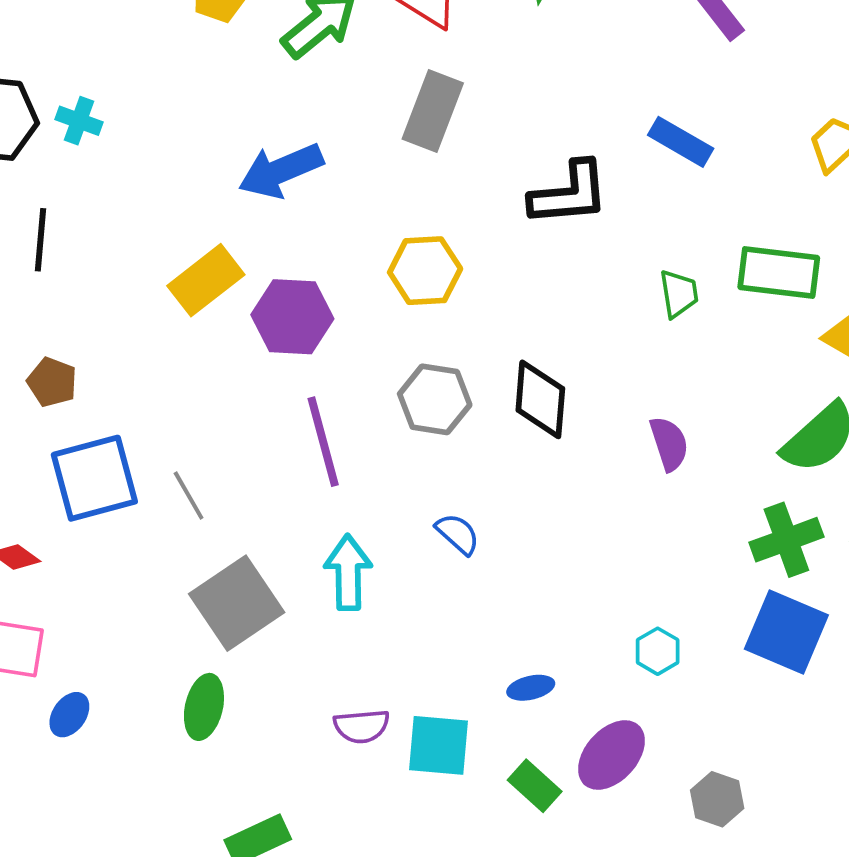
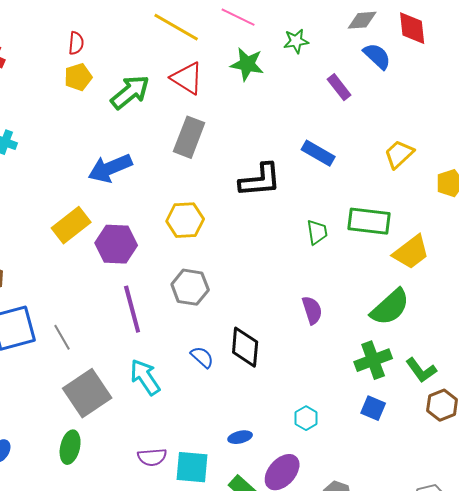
black diamond: (540, 399) -> (245, 347), moved
cyan arrow: (348, 572) -> (145, 377), turned -33
blue square: (786, 632) -> (373, 408), size x0.6

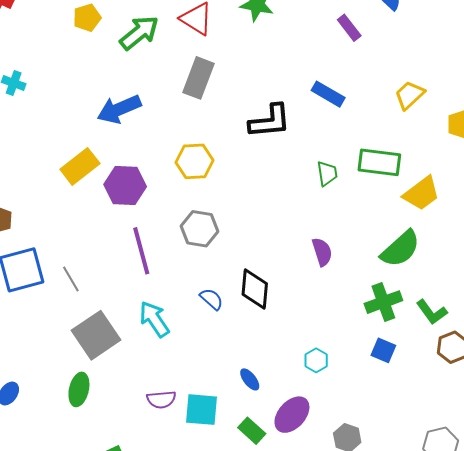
blue ellipse: (240, 437) -> (250, 379), turned 65

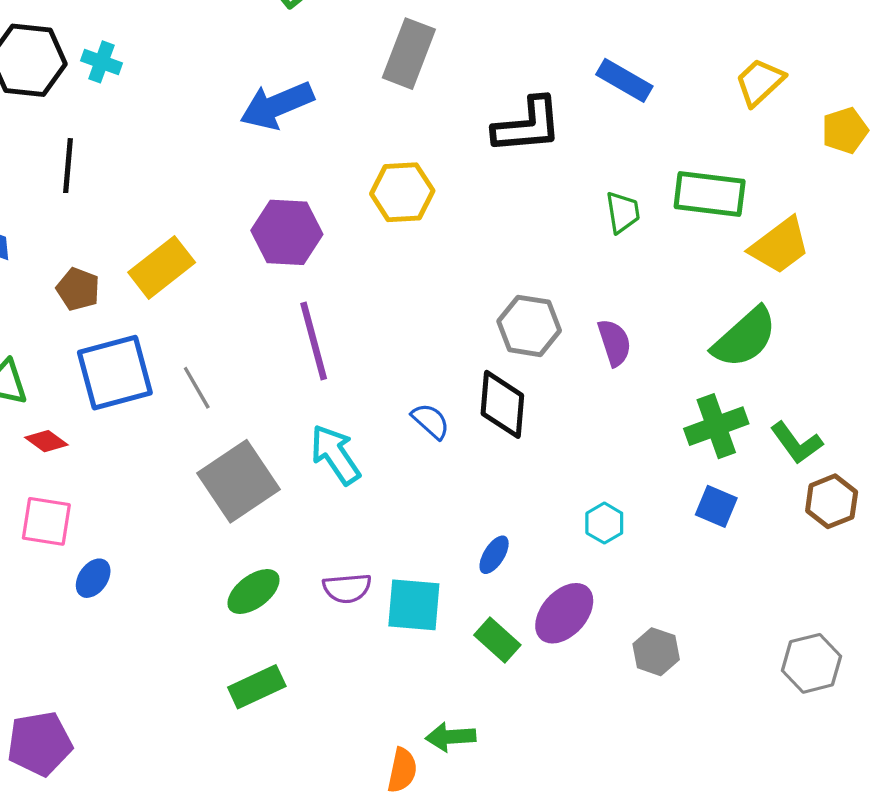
yellow rectangle: (80, 166) -> (162, 267), moved
gray hexagon: (200, 229) -> (529, 326), moved
blue ellipse: (250, 379) -> (494, 555), turned 70
green ellipse: (79, 389) -> (254, 592), moved, turned 40

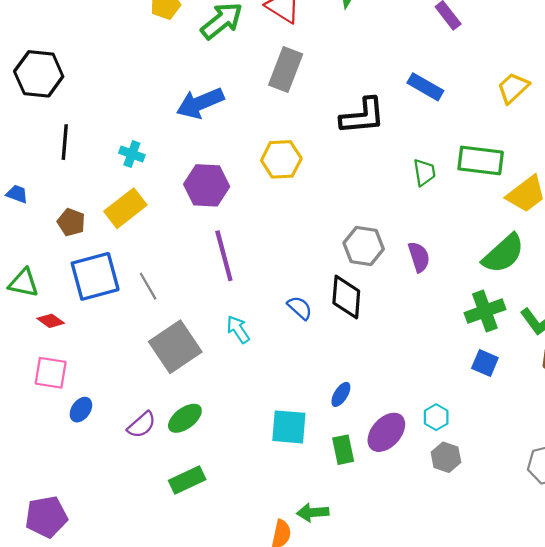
cyan cross: (101, 62) -> (132, 154), moved
cyan arrow: (335, 455) -> (238, 329), size x0.7
cyan hexagon: (604, 523) -> (436, 417), moved
purple semicircle: (347, 588) -> (142, 425), moved, turned -36
green rectangle: (497, 640) -> (343, 450), turned 36

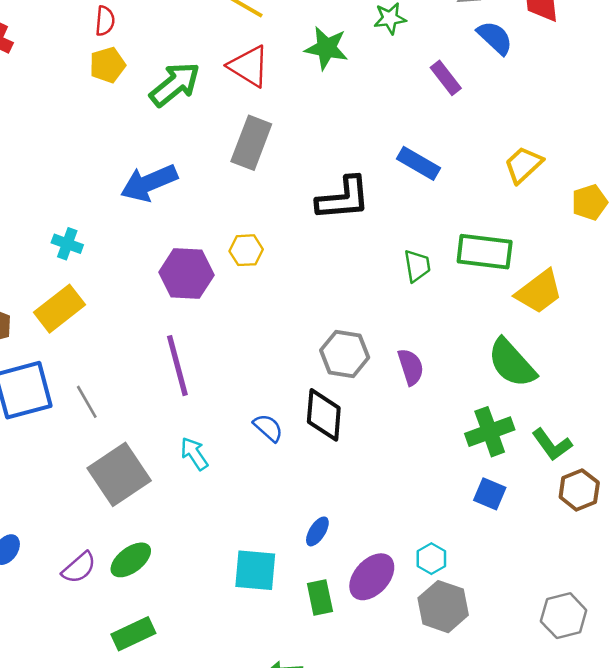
yellow hexagon: (281, 159) -> (246, 250), size x0.7
purple hexagon: (207, 185) -> (187, 274), moved
green semicircle: (503, 254) -> (512, 363), turned 90
gray hexagon: (446, 457) -> (443, 607), size x1.4

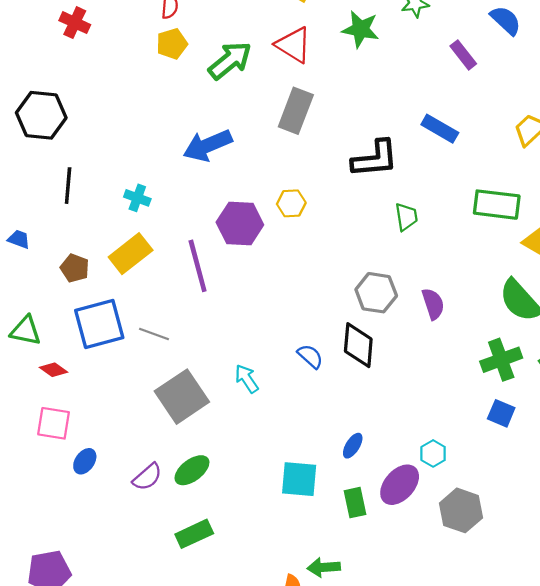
green trapezoid: (417, 266) -> (406, 217), moved
purple line: (177, 366) -> (198, 266), moved
gray line: (87, 402) -> (154, 334), turned -40
cyan hexagon: (431, 559) -> (433, 453), moved

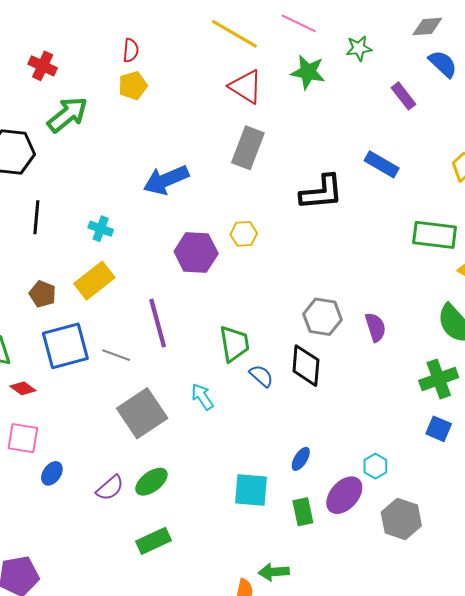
green arrow: (230, 61) -> (67, 115), moved
green trapezoid: (406, 217) -> (234, 344), moved, size x1.4
purple line: (198, 266) -> (158, 323), moved

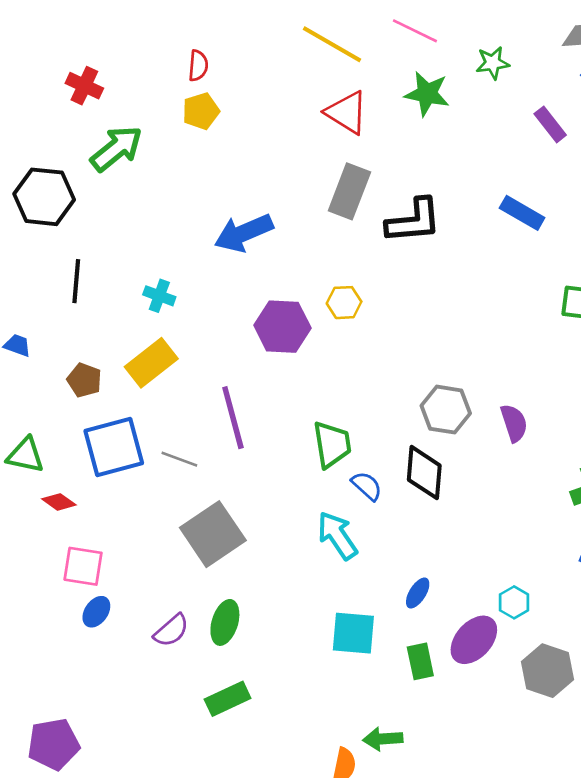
black L-shape: (321, 192) -> (414, 221), moved
cyan arrow: (202, 397) -> (337, 535), moved, size x1.4
pink square: (23, 438) -> (83, 566), moved
green ellipse: (151, 482) -> (225, 622), turned -36

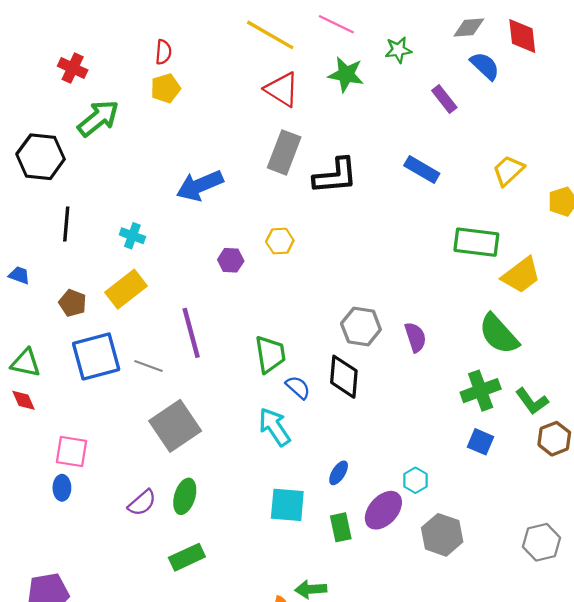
purple hexagon: (282, 327) -> (231, 260), size x0.6
red diamond: (59, 502) -> (23, 400), moved, turned 30
blue ellipse: (96, 612) -> (62, 488), moved, turned -35

